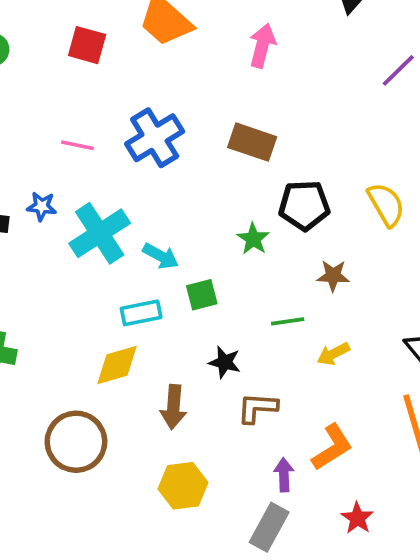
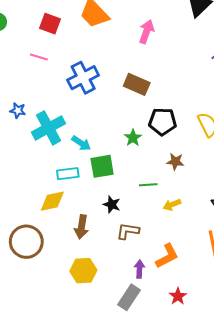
pink line: (77, 145) -> (39, 57), moved
green square: (202, 295) -> (102, 166), size x1.4

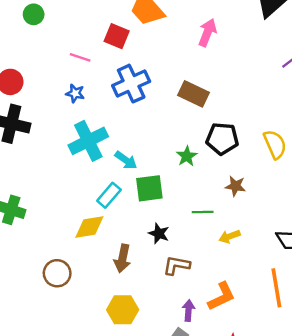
red square: (50, 24) -> (117, 36), moved
blue star: (18, 110) -> (75, 93), moved
cyan rectangle: (68, 174) -> (109, 195), turned -45
brown circle: (26, 242) -> (57, 273), size x0.7

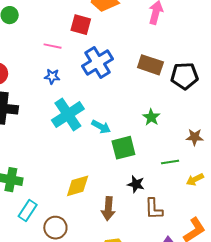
black pentagon: (222, 139) -> (184, 76), moved
cyan rectangle: (109, 195) -> (28, 211), moved
brown L-shape: (176, 265) -> (154, 209), turned -95

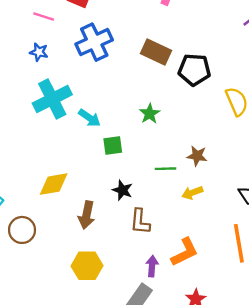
brown star: (195, 137) -> (197, 156), moved
green square: (123, 148) -> (113, 146), size x0.7

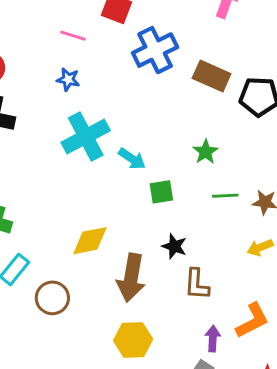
blue cross: (94, 42) -> (155, 50), moved
green line: (166, 169) -> (225, 196), moved
brown arrow: (87, 215) -> (131, 278), size x1.4

